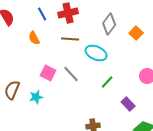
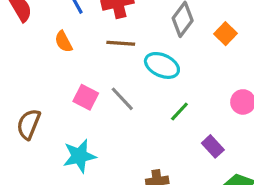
cyan star: (36, 97) -> (79, 156), moved, size x1.5

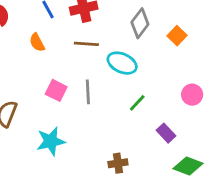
gray line: (122, 99) -> (88, 92), turned 40

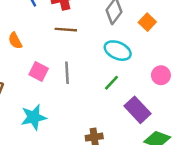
orange semicircle: (37, 42) -> (15, 41), moved
cyan ellipse: (122, 63) -> (118, 51), moved
purple rectangle: (166, 133) -> (137, 110), size x1.5

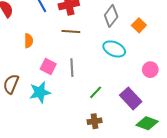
orange semicircle: (15, 41) -> (29, 41), turned -152
green line: (111, 83) -> (96, 92), moved
cyan star: (34, 117) -> (40, 92), moved

